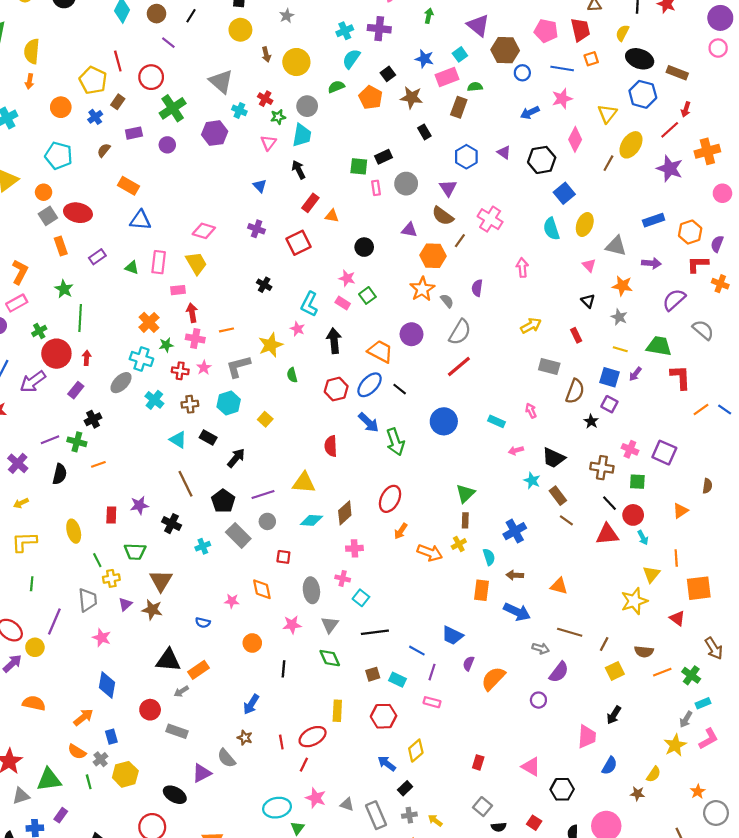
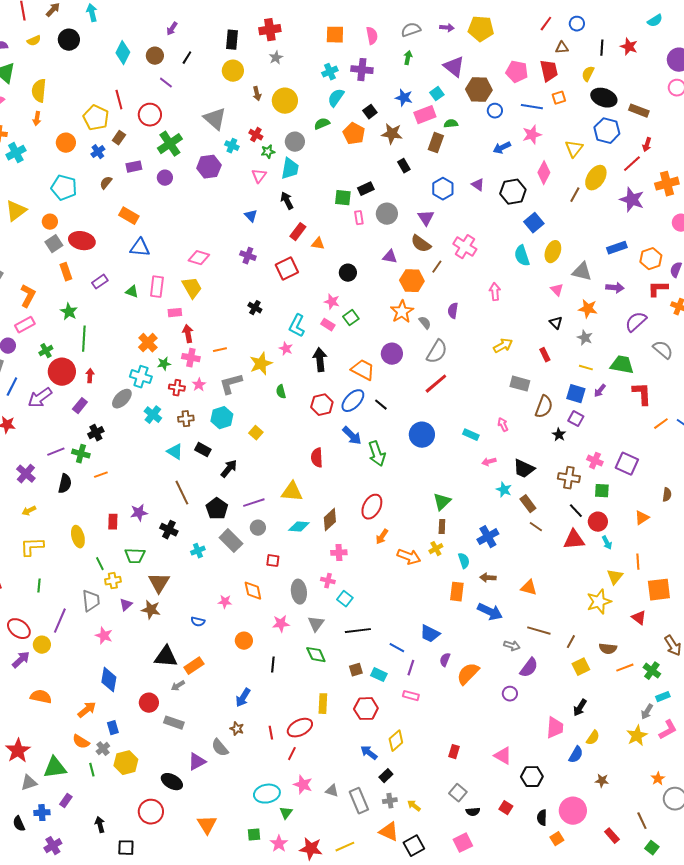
yellow semicircle: (654, 774) -> (593, 738), moved

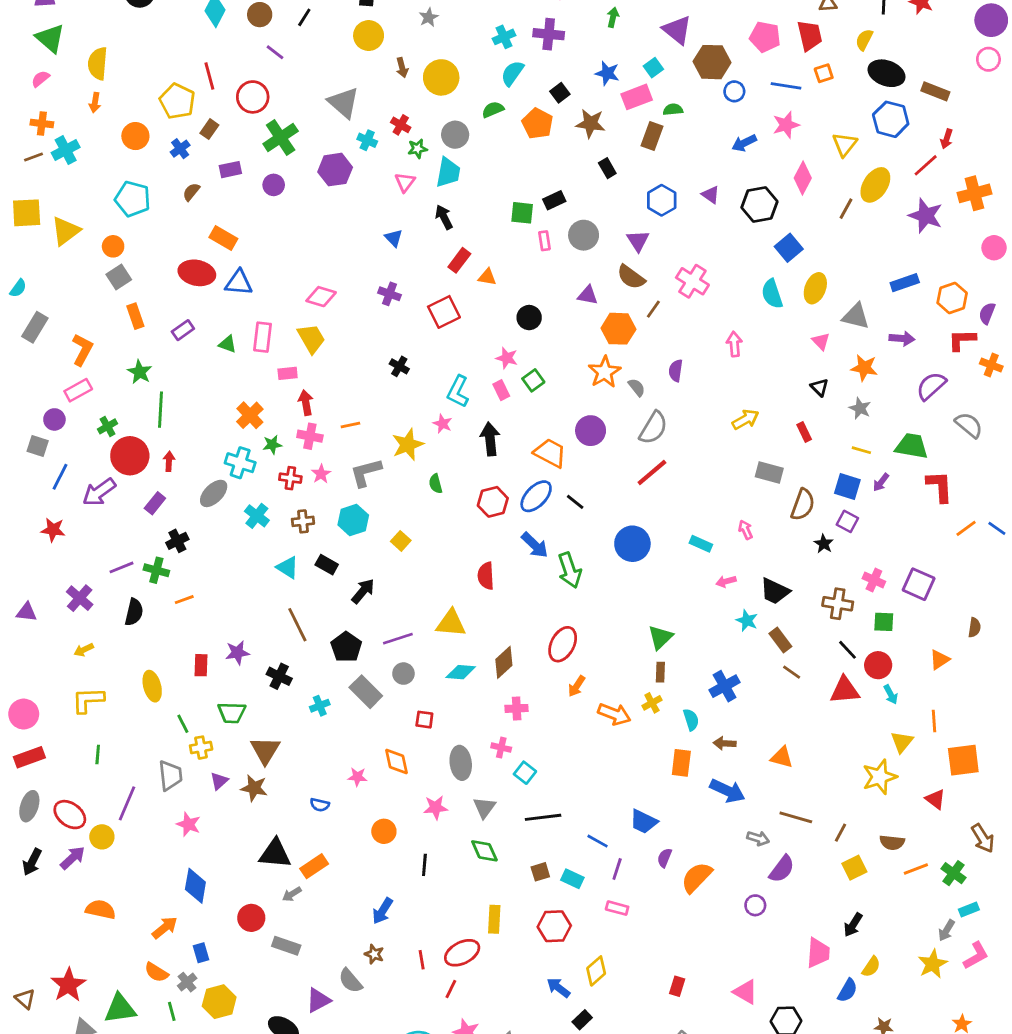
red ellipse: (82, 241) -> (197, 273), moved
pink rectangle: (328, 325) -> (501, 390), turned 32

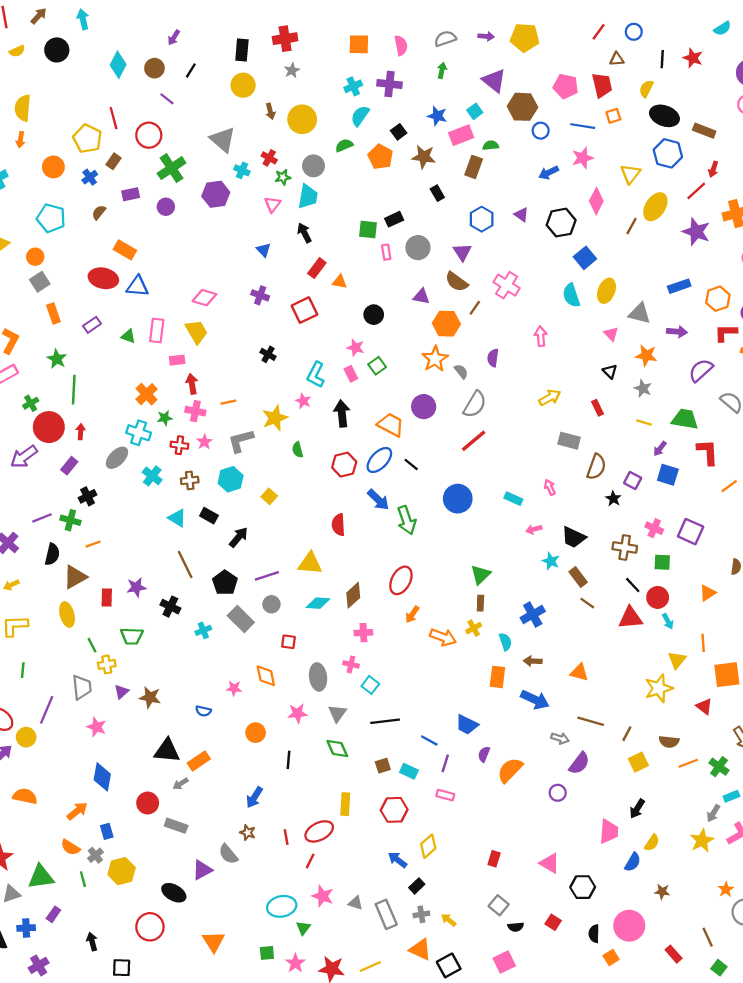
blue square: (847, 486) -> (668, 475), moved
brown triangle: (265, 750) -> (75, 577), moved, turned 30

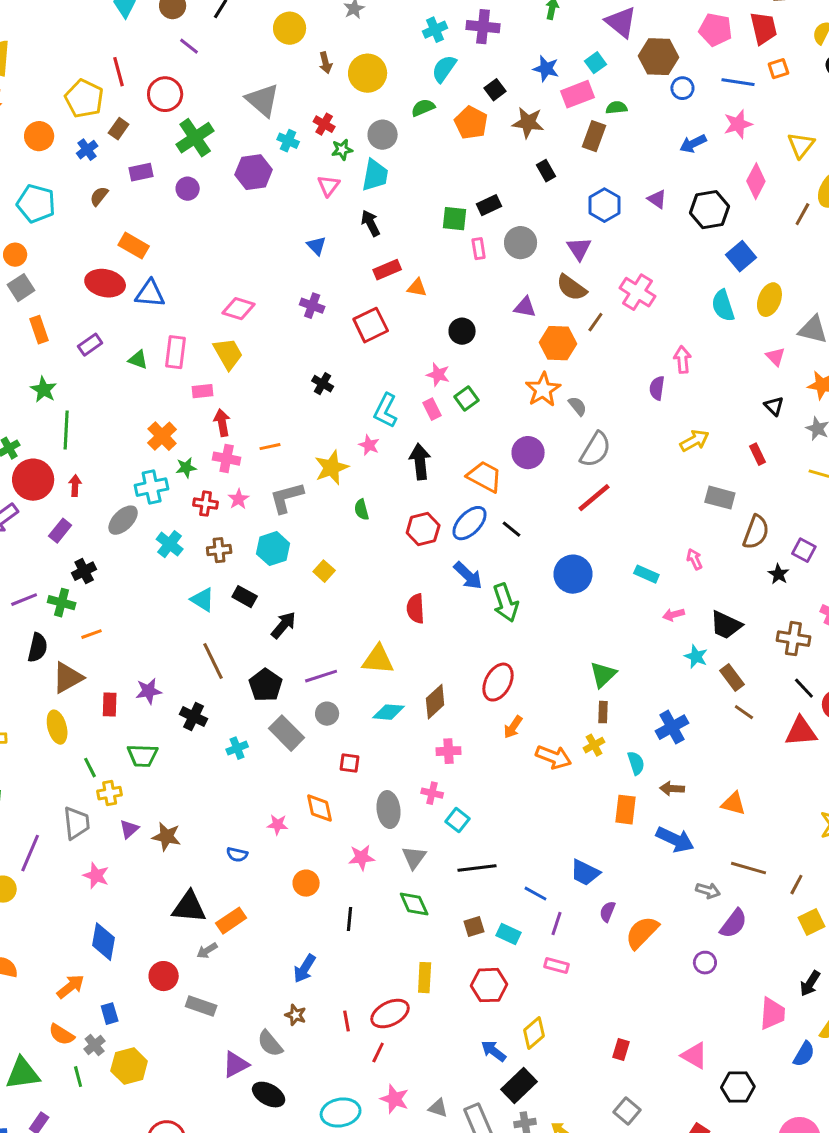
red rectangle: (317, 268) -> (387, 270), turned 30
purple semicircle: (493, 358) -> (657, 388), moved
cyan cross: (139, 433) -> (152, 487), turned -30
black rectangle: (417, 886) -> (519, 1086), size x1.6
black ellipse: (174, 893) -> (269, 1095), moved

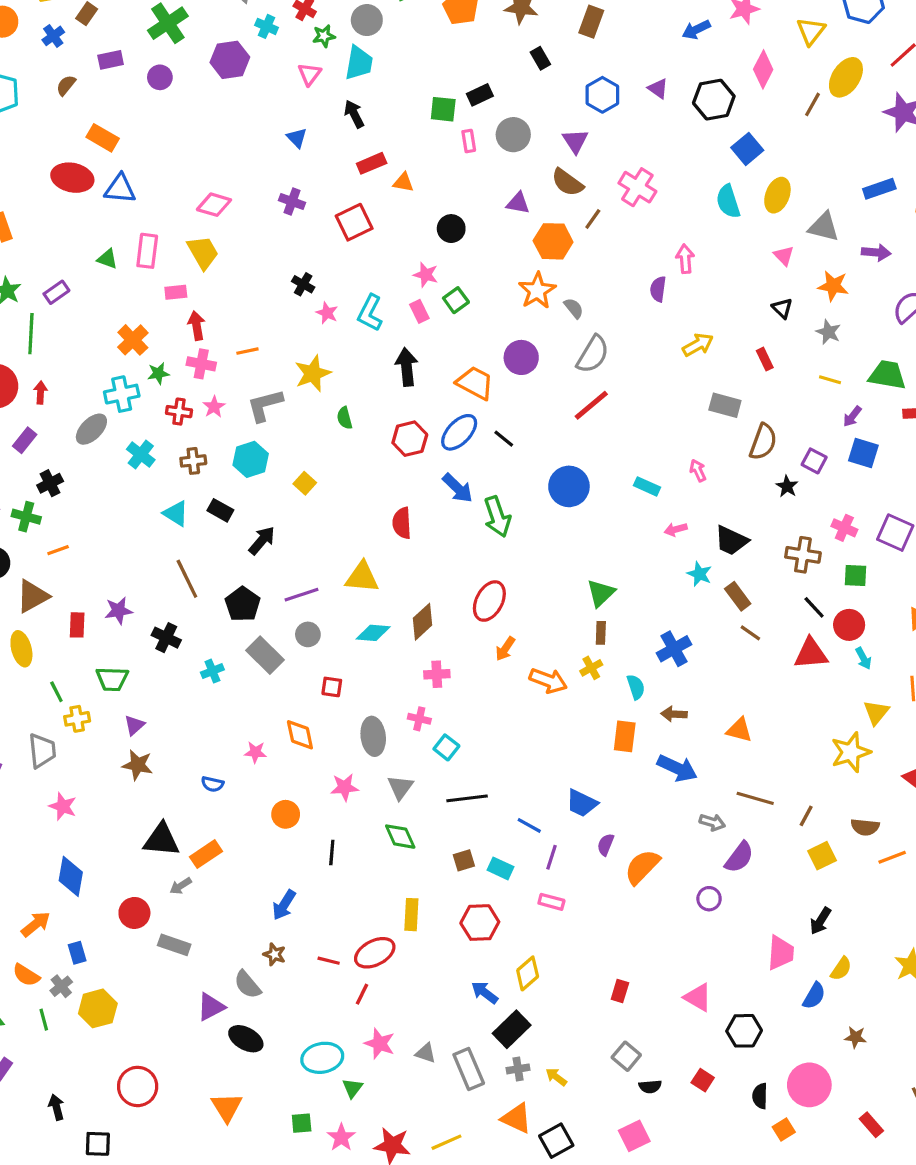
purple rectangle: (90, 345) -> (56, 292), moved
pink star: (369, 445) -> (327, 313), moved
purple triangle: (129, 829) -> (134, 725), moved
red line: (347, 1021) -> (329, 961), turned -66

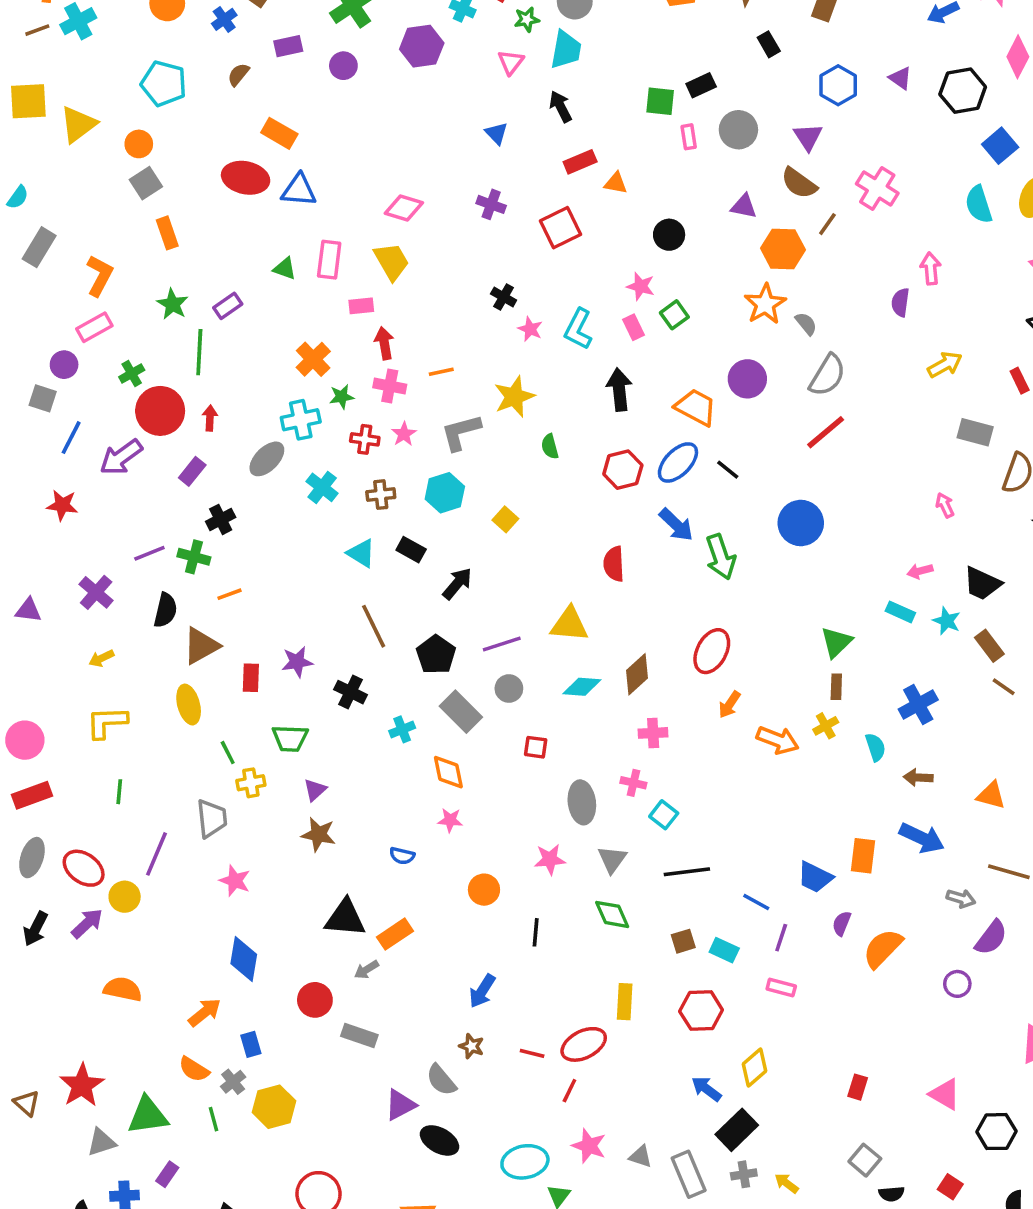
cyan rectangle: (647, 486) -> (900, 612), moved
orange diamond: (300, 735) -> (448, 772), moved
orange rectangle: (625, 736) -> (863, 856), moved

